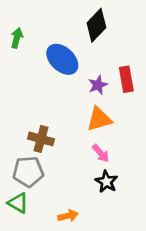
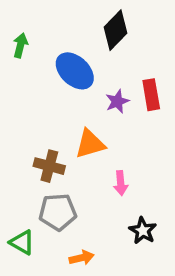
orange triangle: (99, 119) -> (90, 144), moved
pink arrow: (101, 153) -> (121, 183), turned 36
gray pentagon: (28, 172) -> (58, 212), moved
black star: (106, 182) -> (143, 231), moved

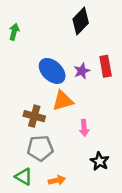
blue ellipse: (75, 71) -> (52, 71), moved
green triangle: (22, 242) -> (24, 177), moved

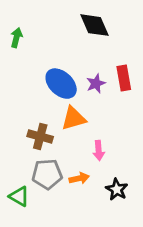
black diamond: (81, 21) -> (94, 25), turned -68
green triangle: (24, 177) -> (19, 196), moved
orange arrow: (57, 180) -> (79, 178), moved

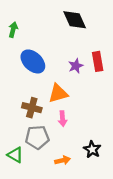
blue ellipse: (61, 84) -> (33, 61), moved
pink arrow: (99, 150) -> (63, 119), moved
orange arrow: (79, 178) -> (63, 160), moved

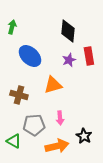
black diamond: (75, 20) -> (68, 31), moved, turned 30
brown cross: (32, 108) -> (19, 95), moved
pink arrow: (63, 119) -> (60, 118), moved
orange arrow: (63, 160) -> (57, 146), size x1.6

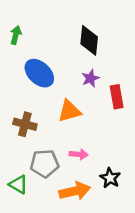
red rectangle: (89, 56) -> (117, 97), moved
pink arrow: (60, 118) -> (79, 154), turned -80

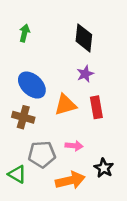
green arrow: (16, 35) -> (24, 33), moved
blue ellipse: (39, 73) -> (32, 85), moved
red rectangle: (117, 97) -> (96, 107), moved

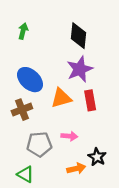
purple star: (85, 74) -> (80, 69), size x1.6
brown cross: (23, 117) -> (22, 110), turned -36
green triangle: (17, 174) -> (25, 174), moved
orange arrow: (70, 180) -> (76, 169), moved, size x0.7

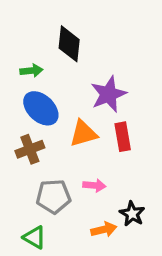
green arrow: (23, 31) -> (31, 71), moved, turned 70
black diamond: (79, 36) -> (69, 44), moved

